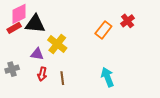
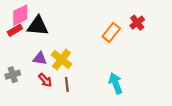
yellow cross: (57, 44) -> (61, 59), moved
red arrow: (42, 74) -> (45, 80), turned -56

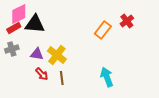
gray cross: (13, 75) -> (12, 49), moved

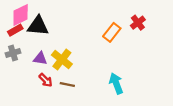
brown line: (62, 78) -> (67, 84), turned -72

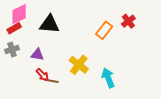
black triangle: (38, 26) -> (49, 24), moved
yellow cross: (62, 60) -> (79, 65), moved
brown line: (67, 84) -> (51, 81), moved

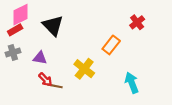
black triangle: (49, 24) -> (53, 26), turned 40
orange rectangle: (104, 30) -> (111, 45), moved
cyan arrow: (108, 78) -> (132, 83), moved

